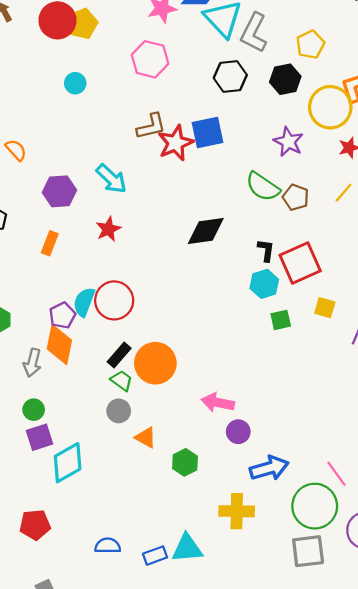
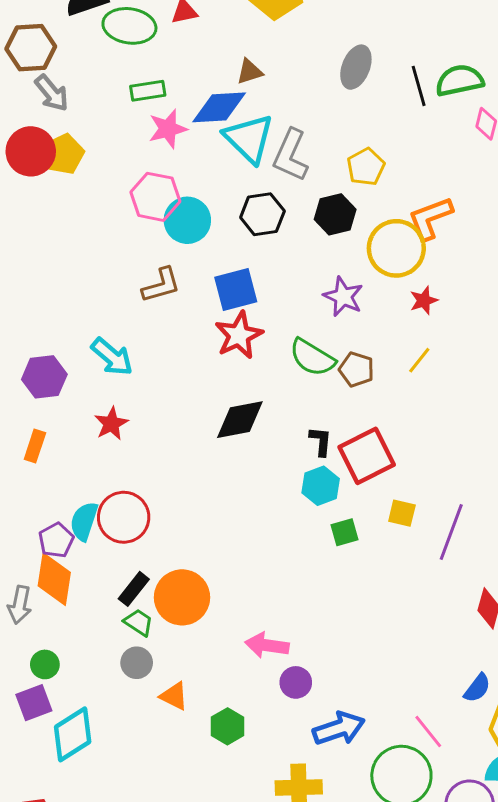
cyan circle: (75, 83) -> (187, 220), moved, size x1.6
red star: (176, 143) -> (239, 335), moved
green circle: (34, 410) -> (45, 664), moved

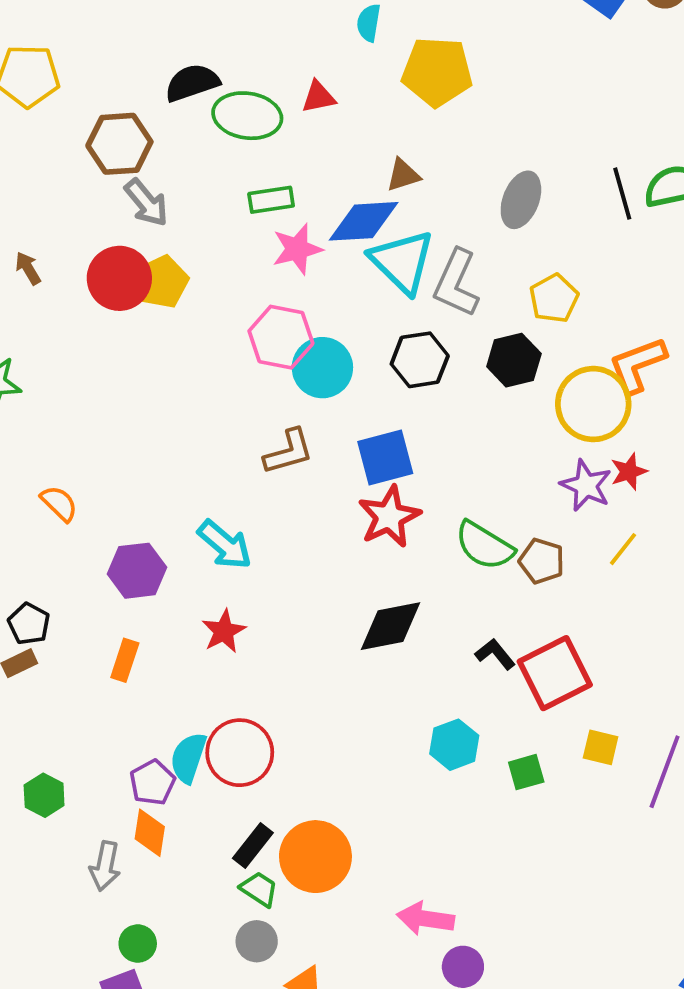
gray ellipse: (356, 67) -> (521, 200), moved
purple star: (343, 297) -> (586, 485), moved
black L-shape: (321, 441) -> (495, 654), turned -44
cyan hexagon: (321, 486) -> (454, 745), moved
orange diamond: (54, 579) -> (150, 833), size x0.7

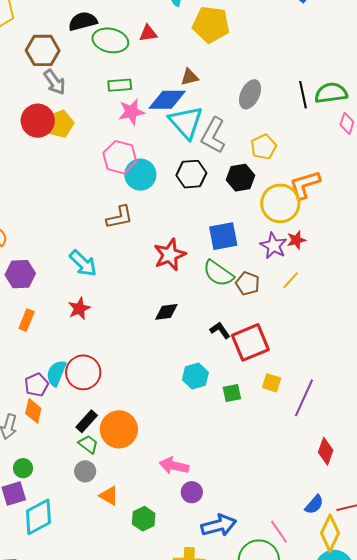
blue square: (385, 457) -> (223, 236), moved
purple hexagon: (137, 571) -> (20, 274), moved
black diamond: (391, 626) -> (166, 312), size x0.7

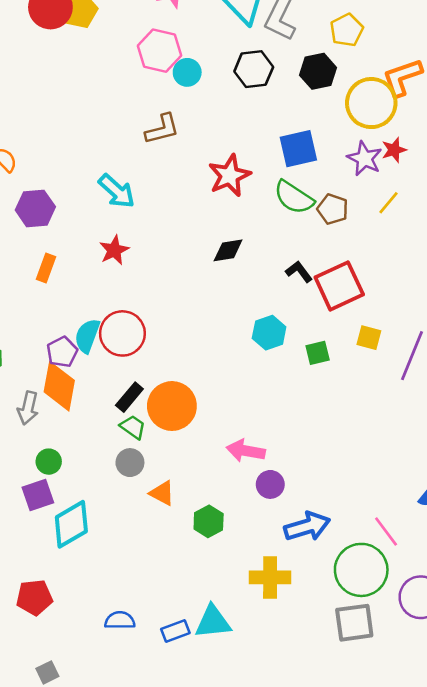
cyan circle: (140, 175) -> (187, 72), size x0.7
orange diamond: (33, 411) -> (59, 386), size x1.5

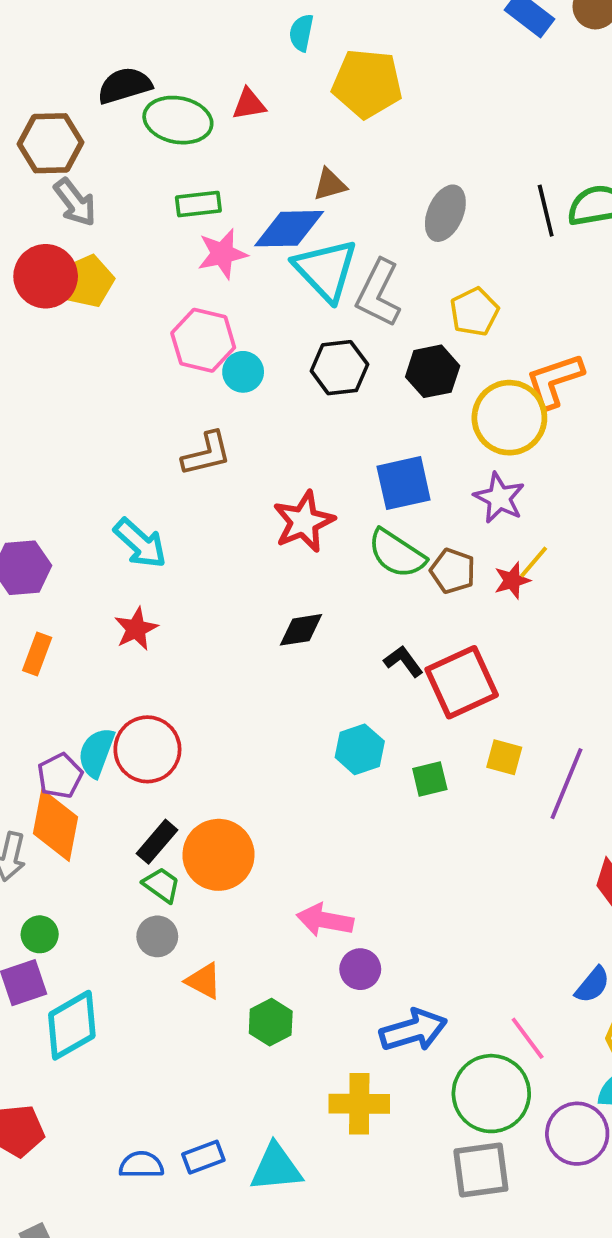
red star: (394, 150) -> (512, 580), moved
blue rectangle: (175, 631) -> (203, 1157), moved

